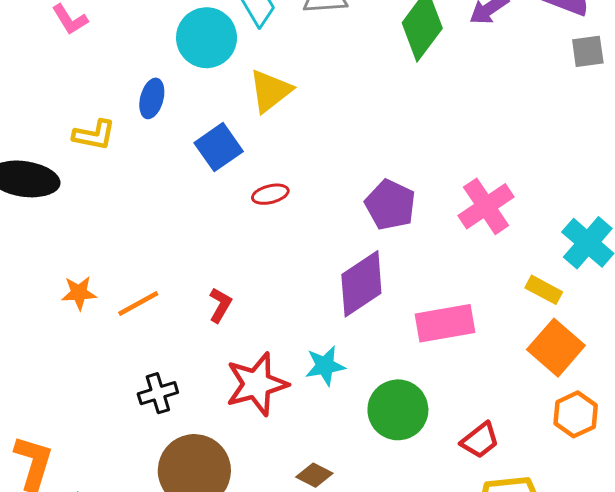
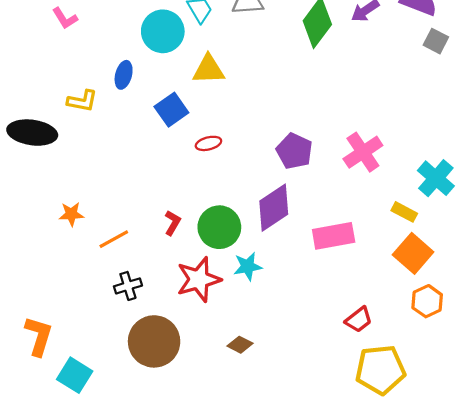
gray square: (588, 51) -> (436, 41), turned 35
yellow triangle: (270, 91) -> (208, 69), turned 36
orange line: (138, 304) -> (114, 239), moved
green circle: (398, 410) -> (219, 227), moved

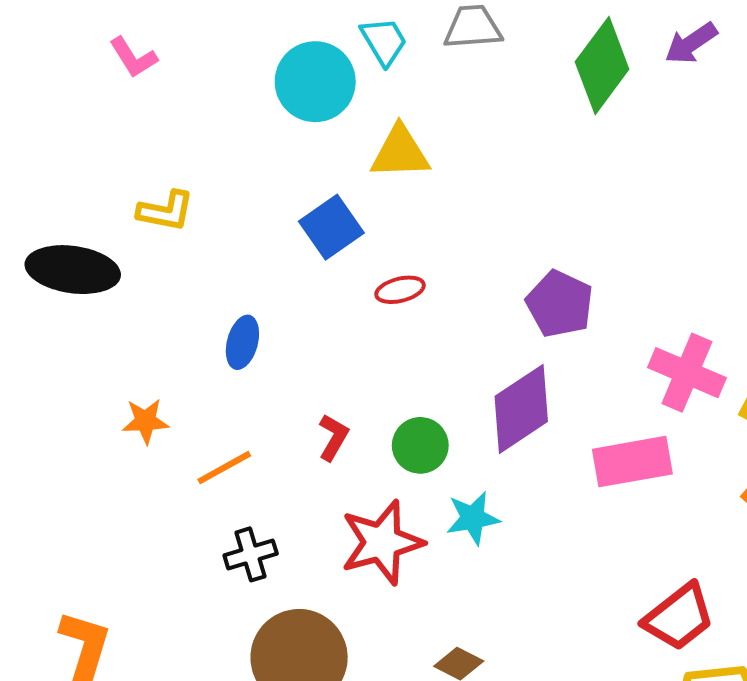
blue ellipse: (124, 75) -> (242, 342), moved
pink cross: (363, 152) -> (687, 373), moved, turned -33
green circle: (219, 227) -> (420, 445), size x0.7
red trapezoid: (359, 320) -> (679, 617), size x1.4

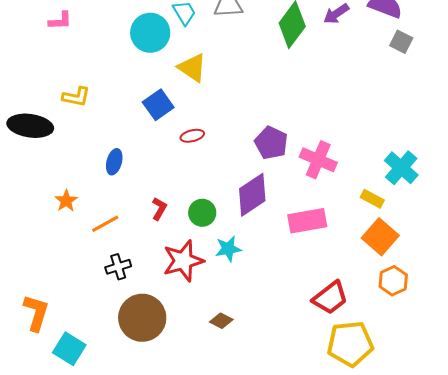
pink L-shape: (133, 57) -> (60, 21), turned -60
yellow triangle: (400, 152) -> (192, 68), turned 36
pink cross: (687, 373) -> (318, 160), moved
orange star: (145, 421) -> (66, 201), turned -30

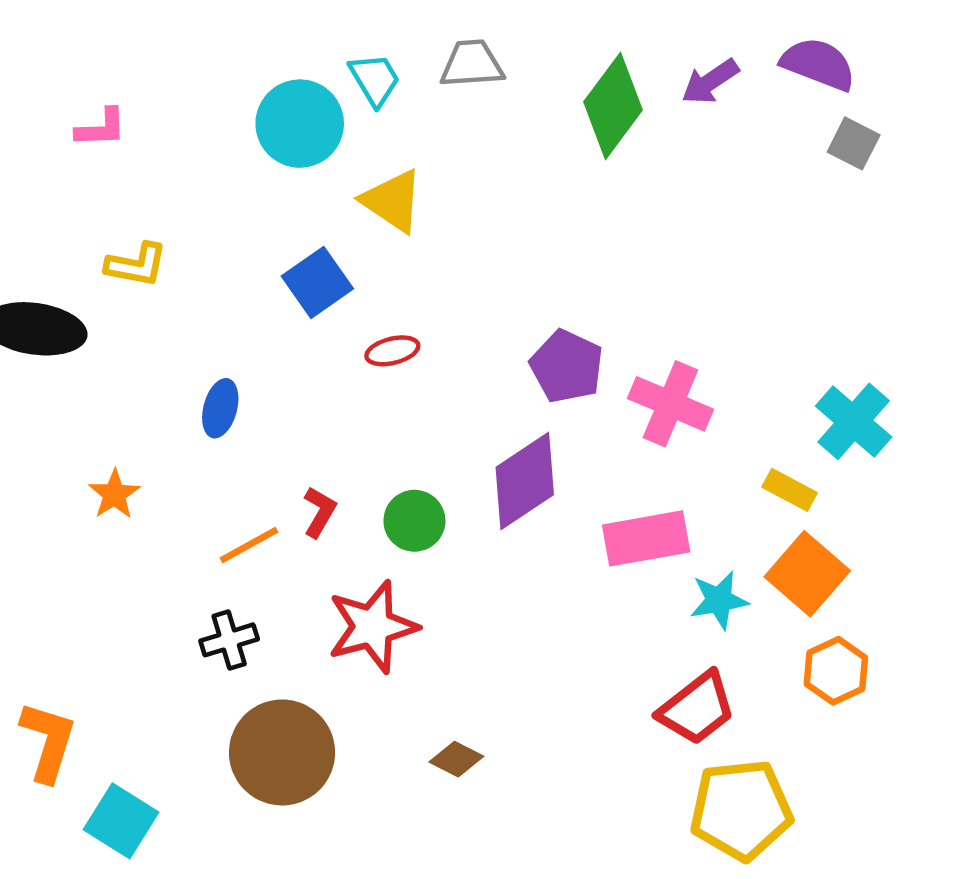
pink L-shape: (60, 21) -> (101, 128), moved
orange line: (105, 224) -> (249, 545), moved
cyan star: (228, 249) -> (719, 600), moved

